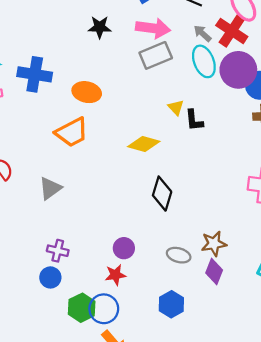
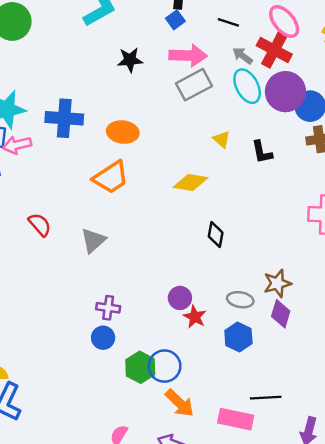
black L-shape: (194, 120) -> (262, 152), moved
black diamond: (162, 194) -> (216, 234), size x0.7
red star: (115, 275) -> (195, 317), moved, turned -30
blue hexagon: (171, 304) -> (238, 337), moved

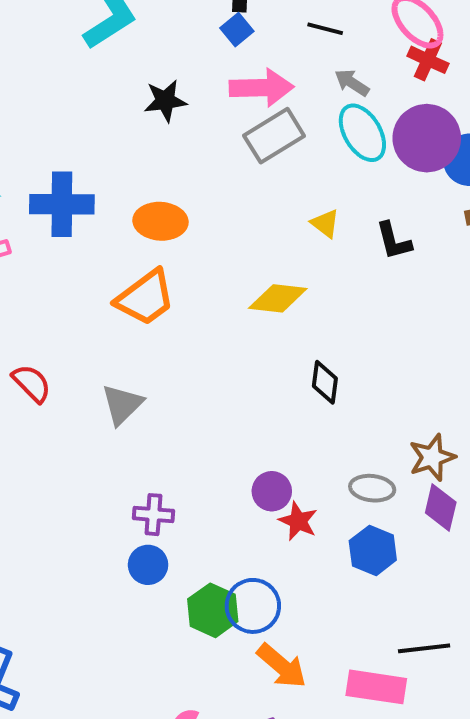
red cross: (274, 50) -> (428, 60), moved, size x0.7

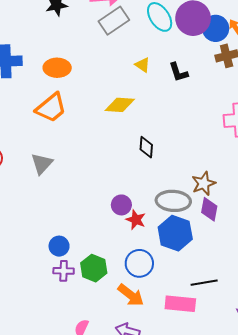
gray ellipse: (372, 488) -> (173, 201), size x1.5
purple cross: (154, 515) -> (64, 271), moved
blue hexagon: (373, 550) -> (175, 233), size x1.4
blue circle: (253, 606) -> (139, 263), moved

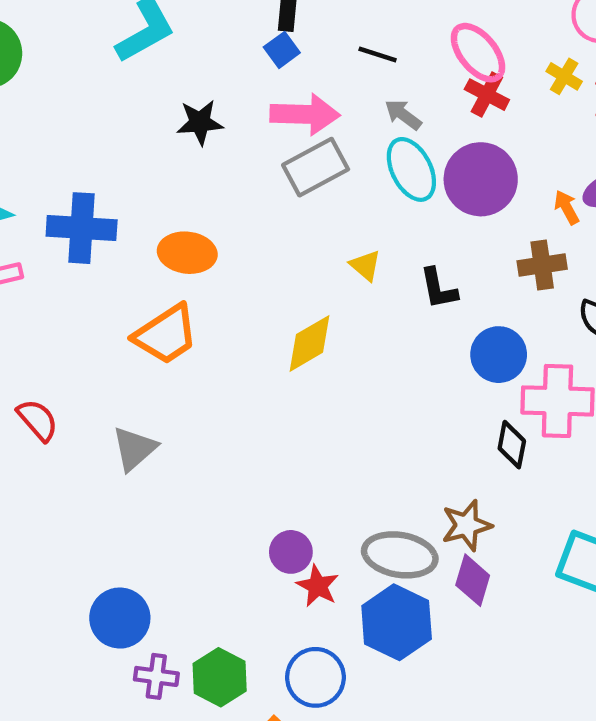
blue circle: (216, 28) -> (499, 355), moved
yellow diamond: (120, 105) -> (309, 343), turned -40
black diamond: (146, 147) -> (512, 445), moved
blue circle: (59, 246) -> (120, 618), moved, size x1.4

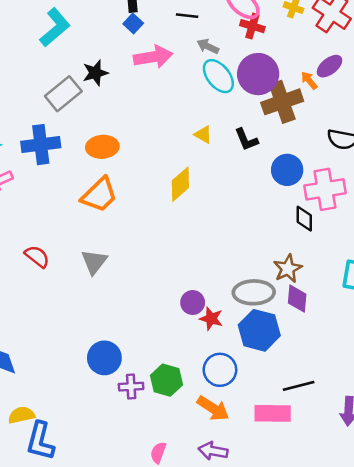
gray rectangle: (316, 167) -> (63, 94), moved
brown cross: (542, 265) -> (282, 102), moved, size x1.5

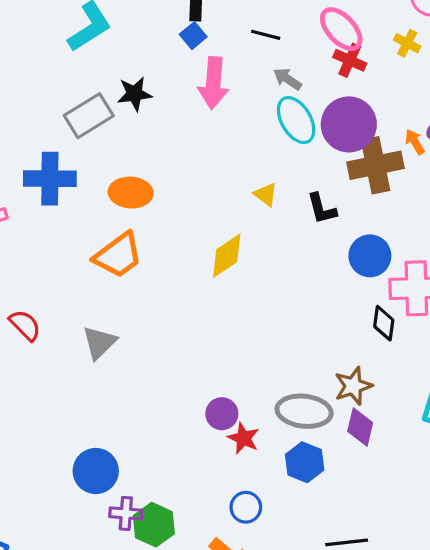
pink arrow: (153, 57) -> (213, 83), turned 96
blue hexagon: (259, 330) -> (305, 462), size x0.7
blue circle: (220, 370) -> (246, 507), size x0.7
green hexagon: (166, 380) -> (154, 525), moved

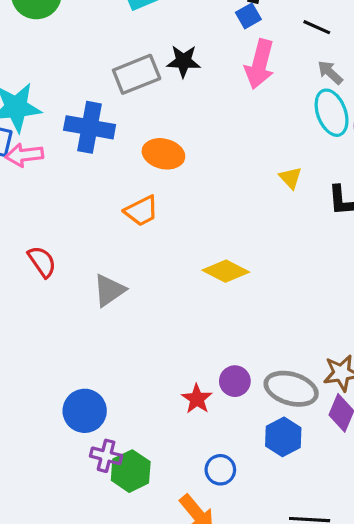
orange trapezoid: (118, 255) -> (141, 211), size x0.7
yellow diamond: (227, 256) -> (226, 271), moved, turned 51
purple circle: (222, 414) -> (235, 381), moved
red star: (243, 438) -> (197, 399), moved

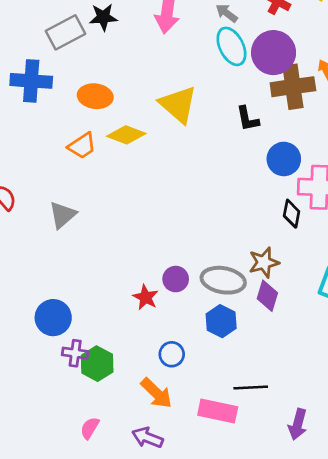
yellow triangle: (291, 178) -> (178, 104), moved, size x2.0
yellow diamond: (226, 271) -> (126, 135), moved

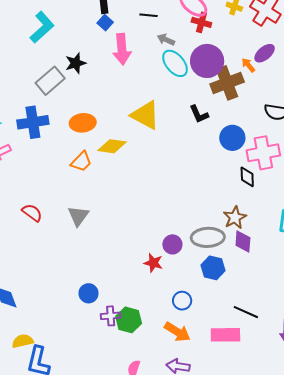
blue circle: (53, 318) -> (88, 293), size x0.7
black line: (251, 388) -> (246, 312), turned 40

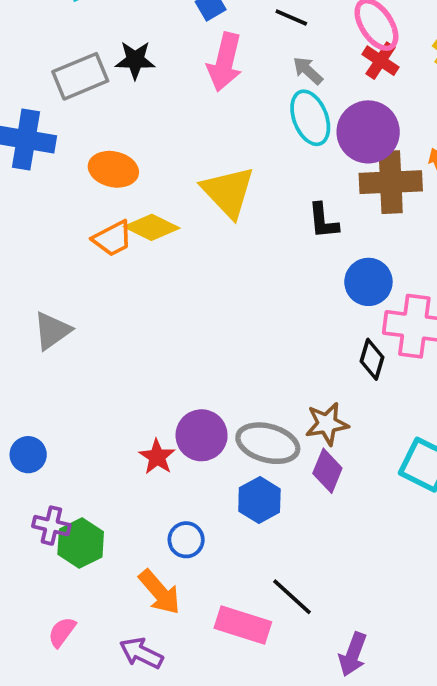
orange trapezoid: (81, 162) -> (113, 238), moved
purple circle: (172, 244) -> (202, 435), size x1.4
blue circle: (88, 293) -> (28, 455), moved

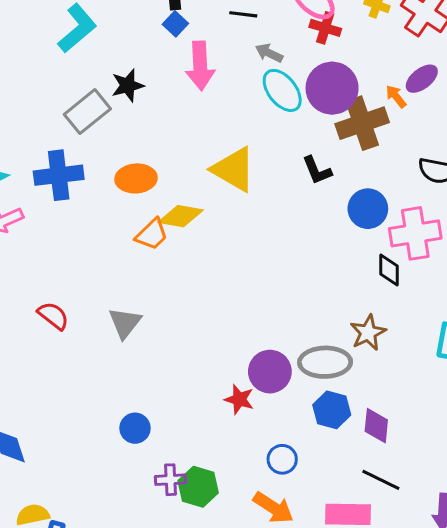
purple diamond: (327, 471) -> (376, 426), moved

